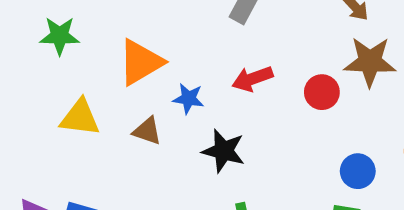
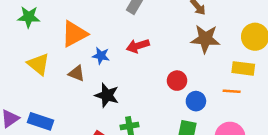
red circle: (322, 92) -> (177, 81), moved
yellow triangle: (80, 118) -> (38, 64), turned 30
black star: (224, 151) -> (107, 95), moved

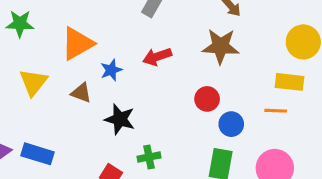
brown star: (205, 39) -> (221, 46), moved
blue star: (101, 56) -> (111, 70), turned -30
yellow triangle: (38, 64) -> (33, 82), turned 30

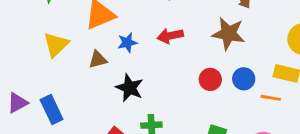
brown triangle: (81, 93) -> (98, 60), turned -42
blue circle: (231, 124) -> (244, 79), moved
blue rectangle: (38, 154) -> (52, 110), turned 40

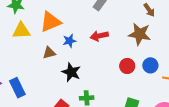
yellow triangle: (56, 45) -> (21, 31), moved, turned 42

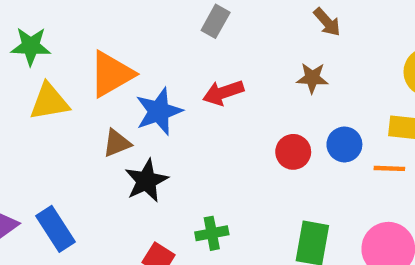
brown star: (140, 34) -> (312, 78), size x0.6
blue star: (70, 41) -> (159, 111), size x1.5
black star: (71, 72) -> (146, 181), moved, turned 30

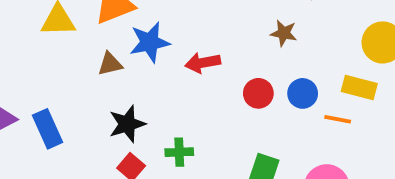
red arrow: (223, 93) -> (203, 63), moved
black star: (146, 181) -> (127, 124), moved

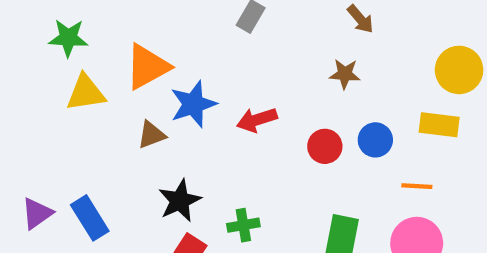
orange line: (338, 119) -> (417, 186), moved

